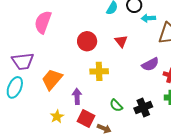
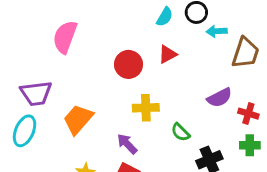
red triangle: (121, 41) -> (167, 54), moved, turned 40
purple arrow: (77, 96) -> (127, 144), moved, turned -42
green semicircle: (116, 105) -> (180, 132), moved

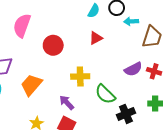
red circle: (129, 64) -> (53, 45), moved
red cross: (248, 114) -> (154, 71), moved
green semicircle: (180, 132) -> (105, 94), size x1.5

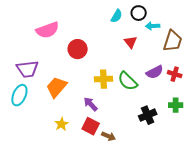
pink semicircle: (22, 26) -> (47, 30), turned -130
red triangle: (96, 38) -> (131, 42), moved, turned -40
green semicircle: (105, 94) -> (128, 81), moved

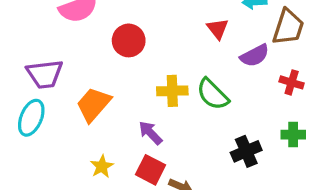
purple semicircle: (155, 72) -> (255, 56), moved

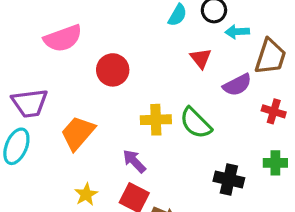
black cross: (246, 151) -> (229, 179), turned 36

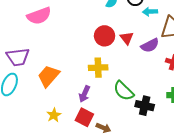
red triangle: (201, 58) -> (127, 38), moved
red circle: (113, 70) -> (105, 36), moved
green semicircle: (196, 123) -> (124, 91), moved
purple arrow: (134, 161) -> (84, 94), turned -112

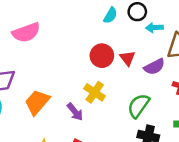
yellow cross: (98, 68) -> (95, 92), turned 36
green semicircle: (124, 91) -> (139, 106), moved, turned 80
purple arrow: (84, 94) -> (75, 112), moved, turned -63

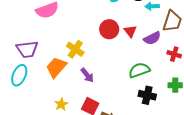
yellow cross: (95, 92) -> (75, 49), moved
green semicircle: (139, 106) -> (139, 70), turned 35

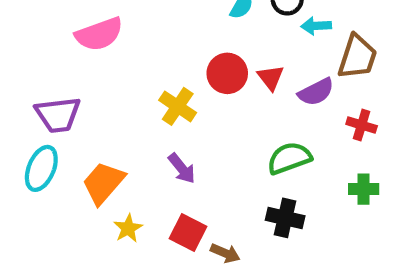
yellow cross: (75, 49) -> (178, 106), moved
orange trapezoid: (56, 67) -> (103, 183), moved
black cross: (147, 95) -> (285, 218), moved

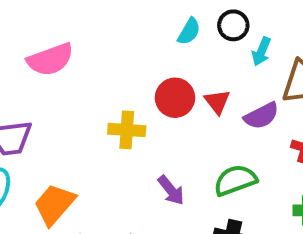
cyan arrow: (316, 26) -> (261, 51), turned -64
yellow cross: (178, 106) -> (127, 130), turned -30
purple arrow: (182, 168) -> (171, 190), moved

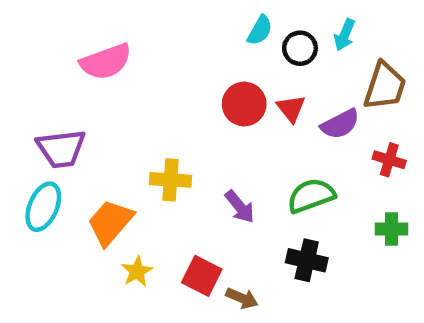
black circle: (233, 25) -> (300, 48), moved
cyan arrow: (261, 51) -> (345, 35), moved
yellow cross: (127, 130) -> (171, 180), moved

